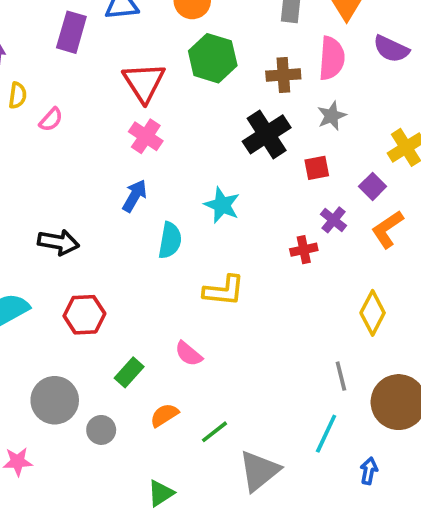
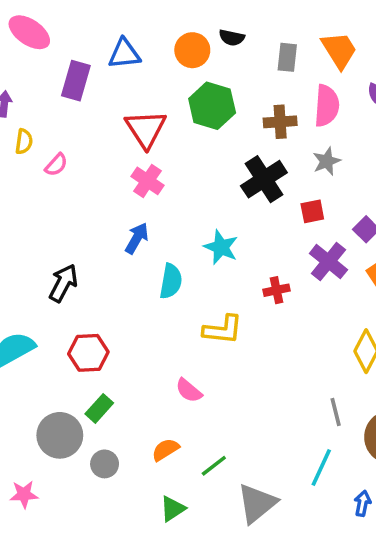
purple cross: (334, 220) -> (328, 262), size x1.5
black arrow: (58, 242) -> (63, 283), turned -72
red cross: (304, 250) -> (277, 290), moved
green rectangle: (129, 372) -> (99, 408), moved
green triangle: (161, 493) -> (173, 509), moved

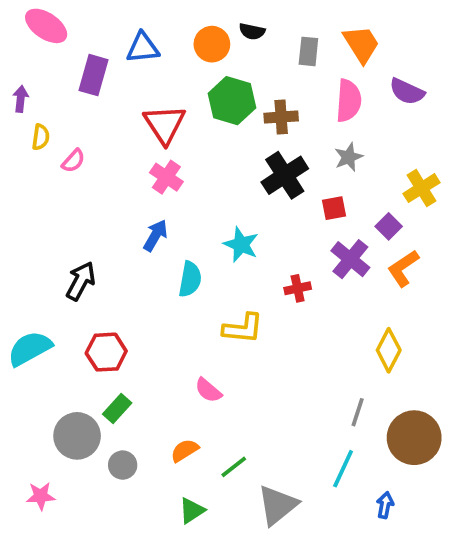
brown cross: (280, 122) -> (281, 117), moved
gray line: (336, 412) -> (358, 412), turned 32

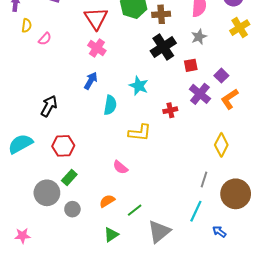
yellow cross: (421, 188) -> (240, 28), moved
pink star: (41, 496) -> (22, 236), moved
blue arrow: (385, 505) -> (219, 232), turned -64

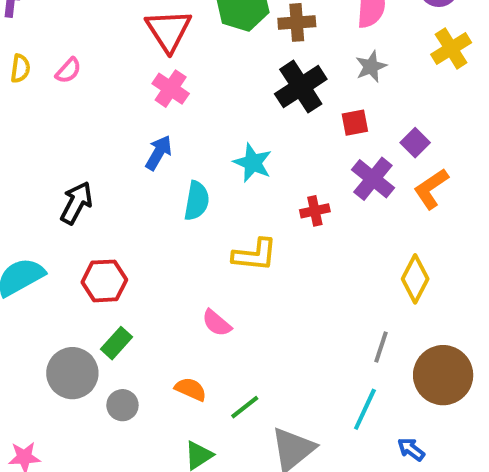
yellow semicircle: (27, 26) -> (20, 69), moved
orange semicircle: (107, 201) -> (191, 389), turned 56

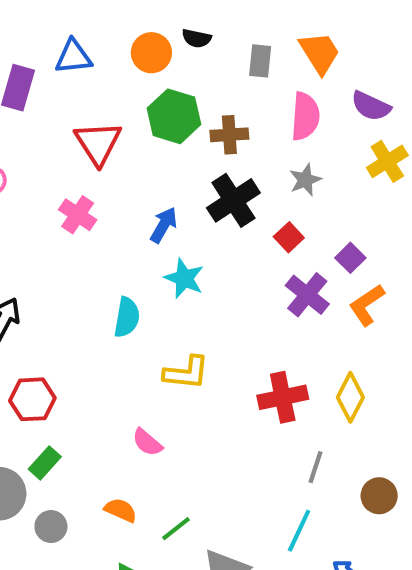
pink cross: (171, 89) -> (78, 215), moved
red square: (355, 123) -> (289, 237), turned -32
blue arrow: (159, 153) -> (164, 225), moved
red cross: (315, 211) -> (283, 397), moved, size x1.6
brown circle: (443, 375) -> (379, 496), size x0.6

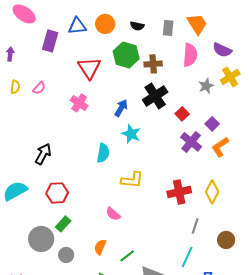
black semicircle: (197, 38) -> (137, 26), moved
orange circle: (151, 53) -> (105, 24), moved
gray star: (305, 180) -> (206, 86), moved
orange semicircle: (121, 510) -> (100, 247), turned -91

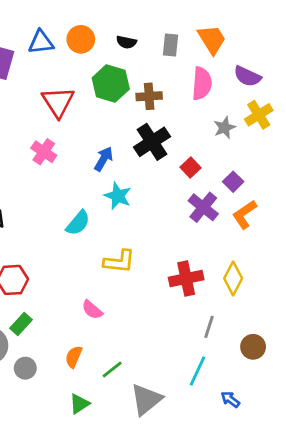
cyan semicircle: (103, 153) -> (78, 223), turned 30

